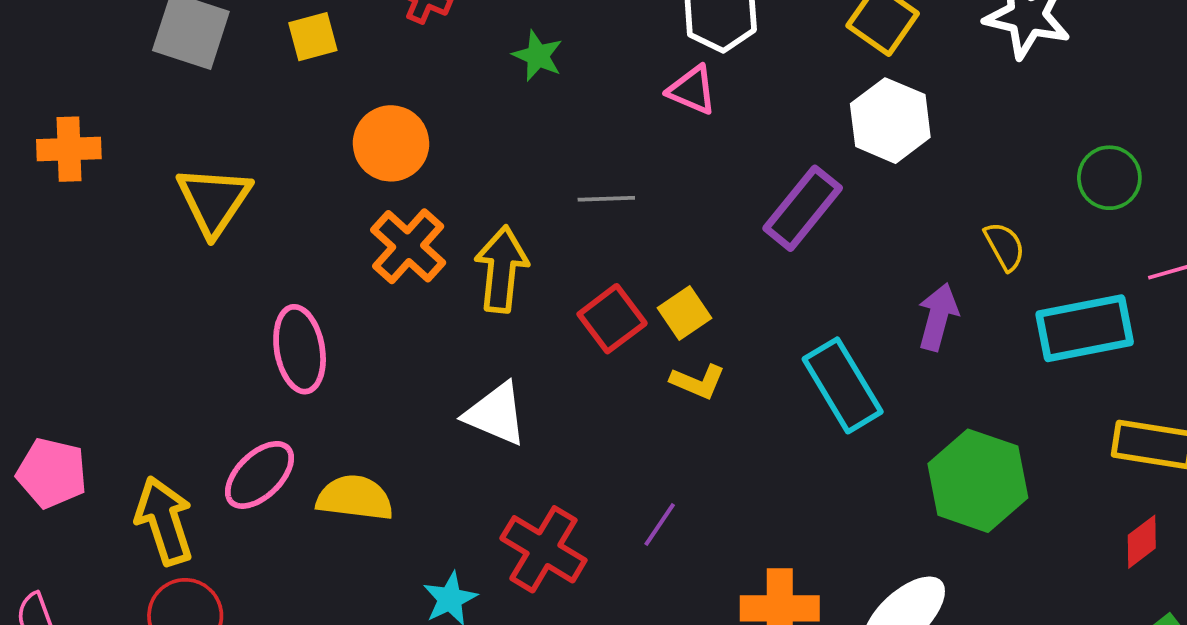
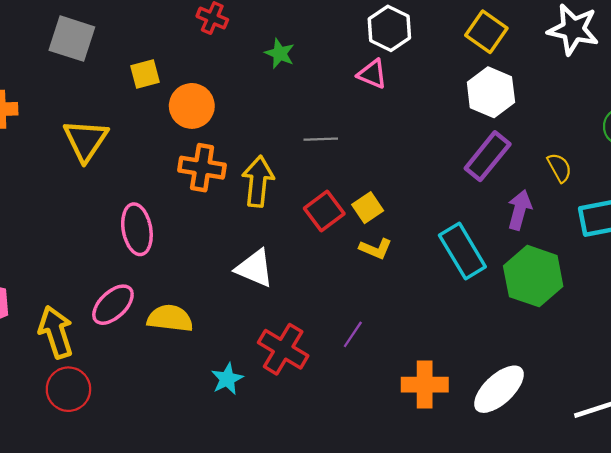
yellow square: (313, 37) -> (145, 74), moved
purple rectangle: (803, 208) -> (488, 156), moved
orange cross: (408, 246) -> (202, 168), turned -33
green hexagon: (978, 481) -> (533, 276), moved

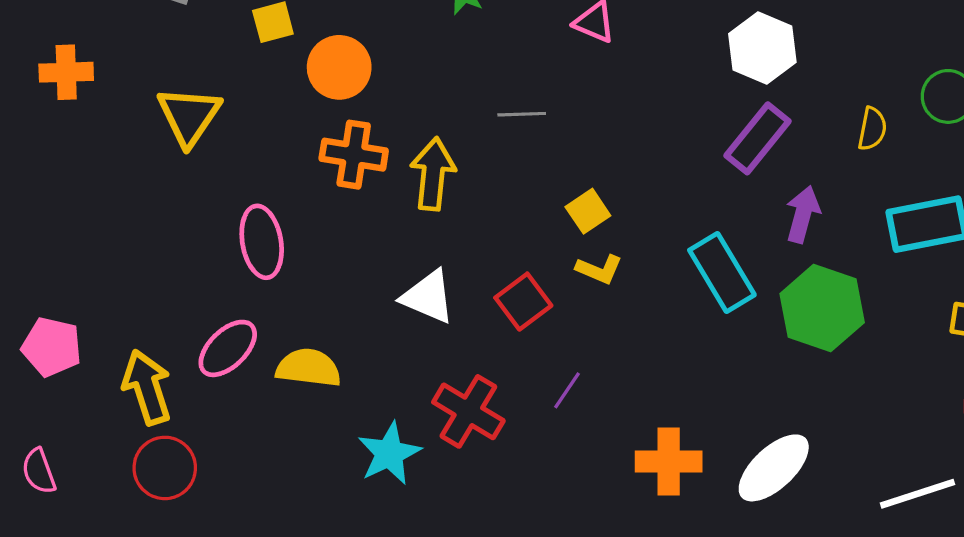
yellow semicircle: (559, 168) -> (872, 129), moved, turned 40
red square: (324, 211) -> (523, 302), moved
cyan star: (227, 379) -> (389, 453), size x1.4

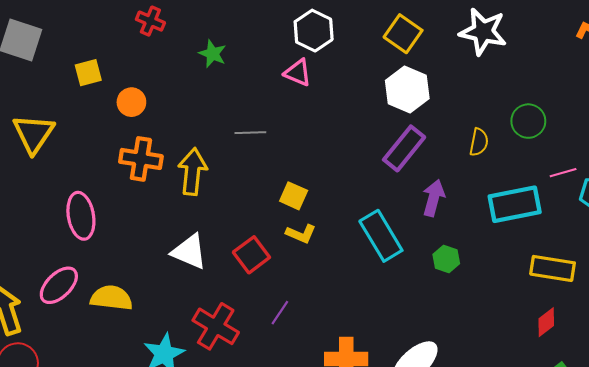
orange circle: (339, 67) -> (131, 102), size x0.7
yellow square: (588, 211) -> (294, 196), turned -32
green hexagon: (822, 308) -> (446, 259), size x0.5

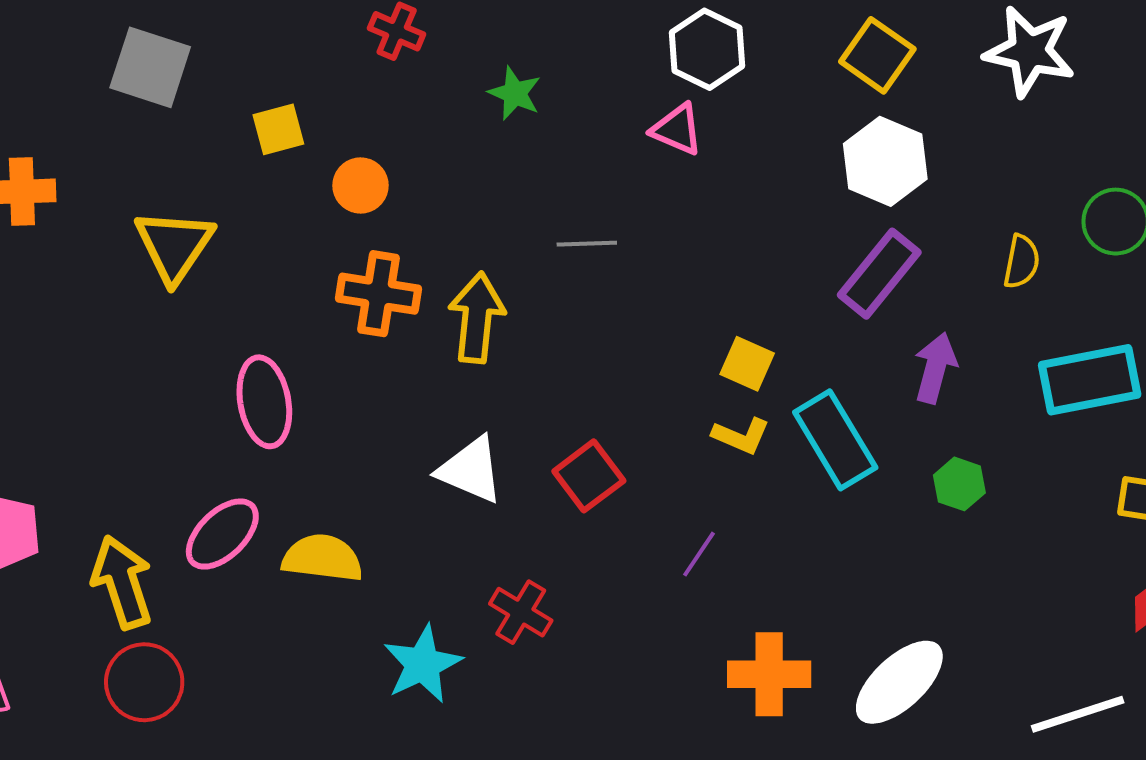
yellow square: (294, 196) -> (747, 364), moved
yellow L-shape: (301, 234) -> (741, 436), moved
purple line: (280, 313) -> (699, 554), moved
red cross: (216, 326) -> (521, 612), size x0.7

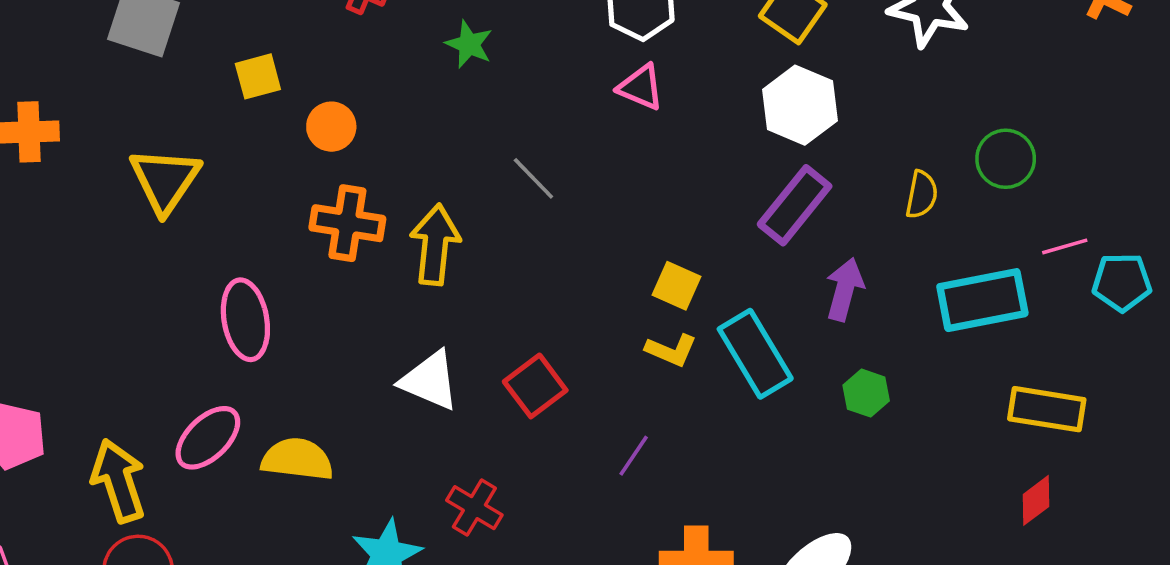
pink triangle: (677, 129) -> (641, 87), moved
gray line: (587, 244) -> (533, 178), turned 48

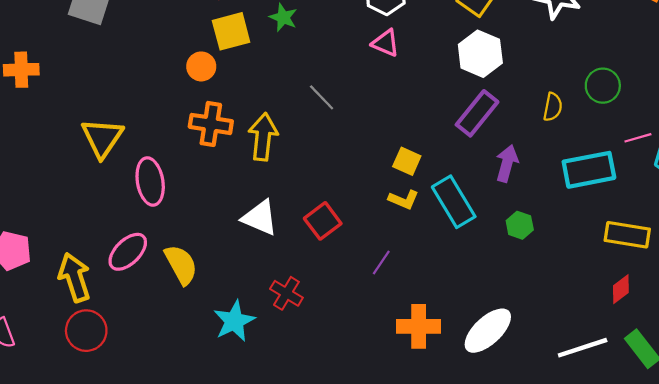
yellow square: (258, 76) -> (231, 31), moved, size x1.4
yellow triangle: (165, 180) -> (102, 138), moved
yellow semicircle: (297, 459) -> (181, 265), turned 54

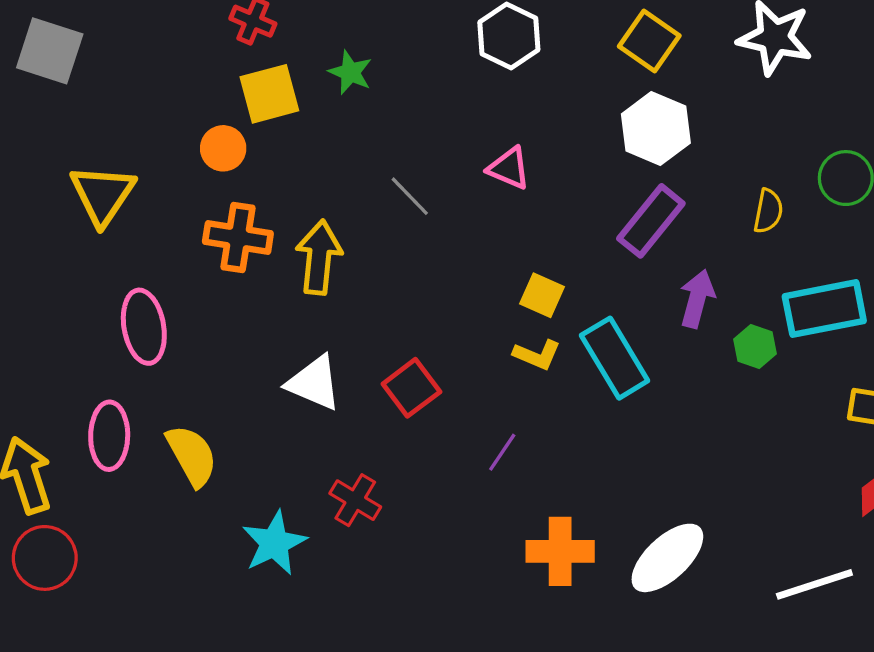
pink triangle: (386, 43) -> (509, 168), moved
yellow triangle: (102, 138) -> (103, 195), moved
green hexagon: (520, 225) -> (755, 347), moved
pink ellipse: (128, 252) -> (109, 436), turned -45

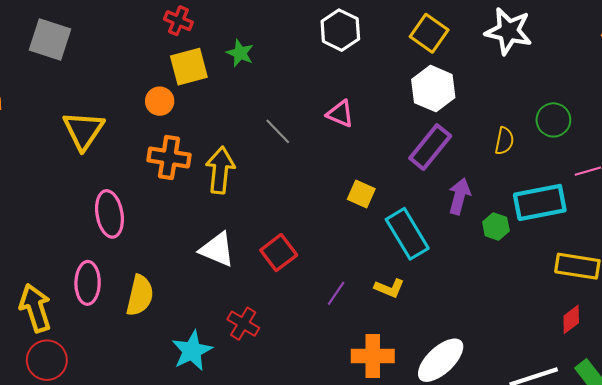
yellow L-shape: (537, 355) -> (389, 288), moved
yellow semicircle: (192, 456) -> (140, 295), turned 42

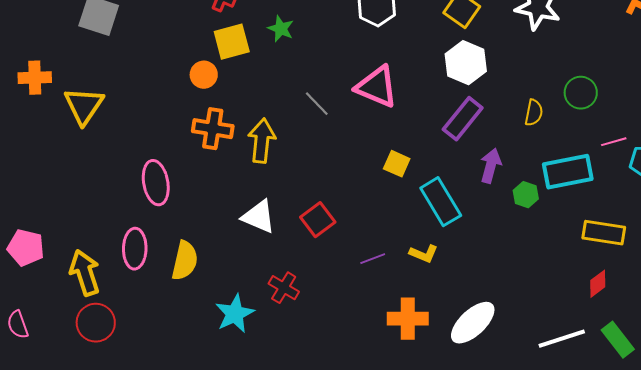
pink triangle: (340, 114) -> (377, 87), size x1.6
yellow triangle: (83, 130) -> (84, 106), moved
purple line: (336, 293) -> (373, 259), turned 35

